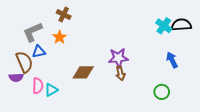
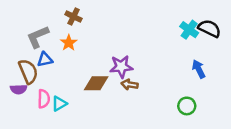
black semicircle: (181, 25) -> (209, 28), turned 30
purple star: (118, 58) -> (121, 67), moved
brown arrow: (120, 73) -> (130, 84), moved, turned 112

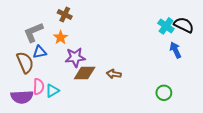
purple star: (121, 67) -> (75, 57), moved
blue arrow: (199, 69) -> (175, 50), moved
purple semicircle: (19, 89) -> (22, 97), moved, size x1.5

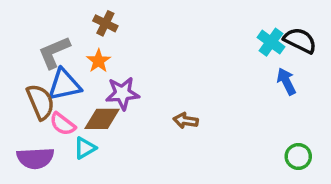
blue triangle: (40, 52) -> (64, 85), size x1.5
brown diamond: (85, 73) -> (102, 119), moved
pink semicircle: (39, 87) -> (63, 124), moved, turned 126
green circle: (164, 93) -> (298, 156), moved

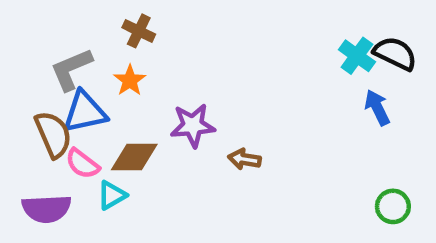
purple star: (122, 93) -> (193, 125), moved

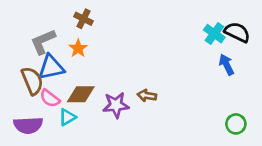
purple star: (193, 125) -> (116, 105), moved

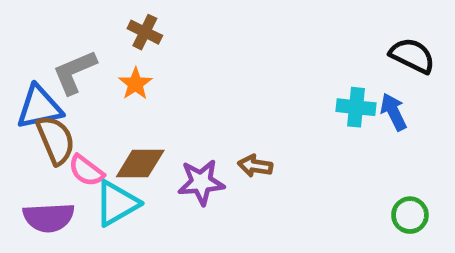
cyan cross: (214, 34) -> (356, 107), moved, turned -30
blue triangle: (51, 67) -> (39, 107), moved
cyan triangle: (67, 117) -> (117, 203), size x1.5

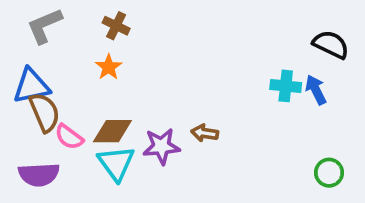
gray L-shape: (74, 72) -> (45, 26), moved
cyan triangle: (117, 203) -> (116, 163), moved, turned -36

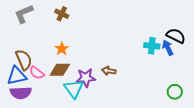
black semicircle: (331, 45) -> (176, 36), moved
orange star: (109, 67) -> (62, 49), moved
blue triangle: (31, 86) -> (17, 76), moved
cyan triangle: (116, 163) -> (74, 89), moved

